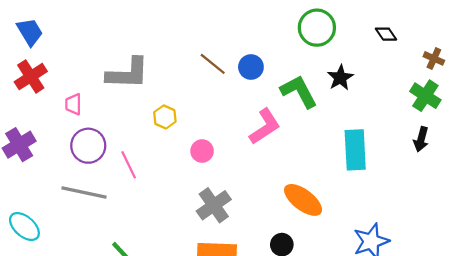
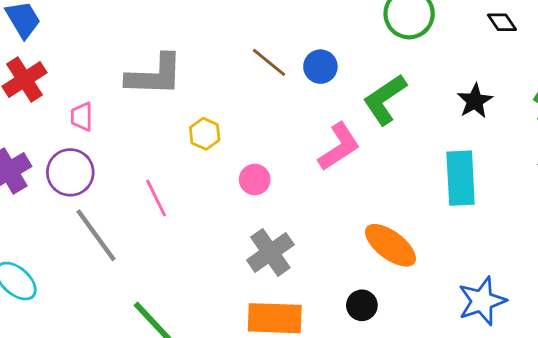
black star: (340, 78) -> (475, 101), moved
green L-shape: (299, 91) -> (385, 99), turned -96
purple circle: (88, 146) -> (70, 172), moved
gray line: (84, 192) -> (96, 235), turned 42

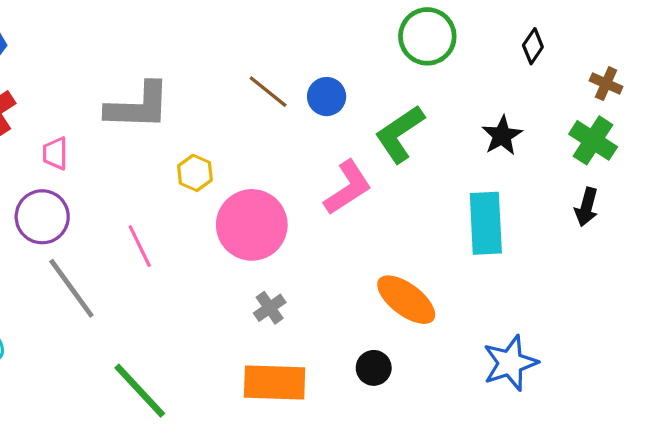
black diamond: (502, 22) -> (533, 46), turned 68
pink circle: (255, 180) -> (252, 225), size x2.0
gray cross: (270, 252) -> (270, 308), size x0.6

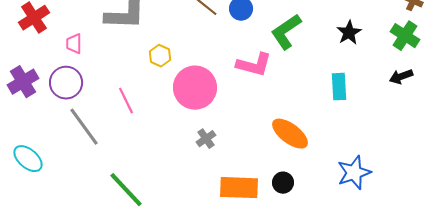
pink L-shape: (348, 188) -> (254, 65), turned 48
black arrow: (587, 207) -> (401, 77), turned 55
cyan rectangle: (486, 223) -> (339, 87), size x0.7
black circle: (374, 368) -> (283, 183), moved
orange rectangle: (275, 383) -> (239, 188), moved

